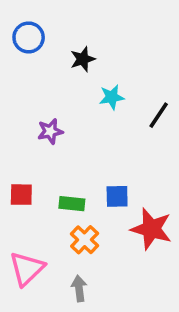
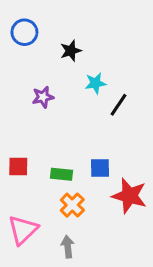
black line: (159, 115) -> (119, 105), moved
purple star: (50, 131) -> (43, 97), moved

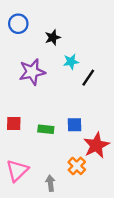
purple star: (43, 97) -> (32, 72), size x1.6
red star: (129, 196) -> (96, 145), turned 30
orange cross: (72, 205) -> (77, 166), moved

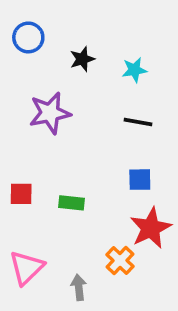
cyan star: (71, 62) -> (134, 70), moved
black line: (88, 78) -> (138, 122), turned 66
blue square: (75, 125) -> (140, 180), moved

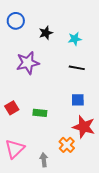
red square: (21, 194) -> (12, 108), turned -32
red star: (151, 228) -> (84, 127), turned -30

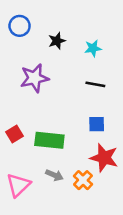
green rectangle: (40, 113) -> (49, 140), size x1.6
gray arrow: (44, 160) -> (54, 175), moved, turned 120

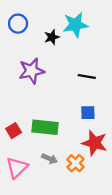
cyan star: (93, 48) -> (75, 25), moved, size x1.6
red square: (15, 134) -> (14, 131), moved

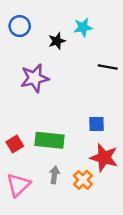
cyan star: (75, 25) -> (83, 27), size x0.7
black line: (87, 77) -> (108, 67), moved
gray arrow: (50, 159) -> (54, 175), turned -105

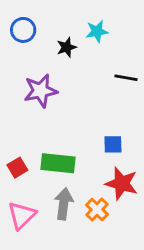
gray arrow: (54, 175) -> (64, 204), size x1.5

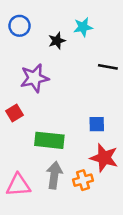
red square: (17, 168) -> (15, 113), moved
orange cross: (97, 210) -> (83, 180), turned 30
pink triangle: (22, 215) -> (18, 185), turned 40

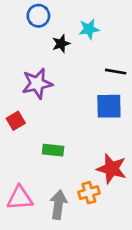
blue circle: (20, 26) -> (38, 16), moved
blue square: (97, 124) -> (109, 106), moved, size x1.5
green rectangle: (49, 140) -> (53, 150), size x0.7
gray arrow: (54, 175) -> (58, 205), moved

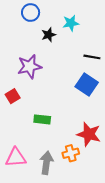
blue square: (109, 106) -> (87, 84), turned 35

